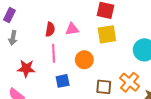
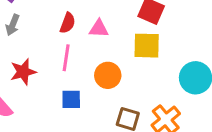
red star: (26, 68) -> (23, 72), turned -30

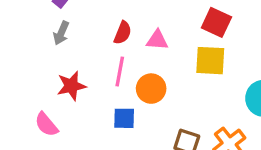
orange circle: (108, 75) -> (151, 89), moved

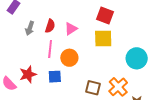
gray arrow: (61, 33) -> (30, 28), moved
pink triangle: (157, 40) -> (71, 29), turned -32
red star: (71, 86) -> (28, 74), moved

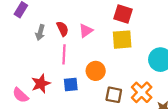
red semicircle: (50, 26) -> (63, 29), turned -40
orange circle: (69, 58) -> (96, 71), moved

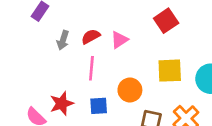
red square: (123, 14) -> (166, 21), turned 36
red semicircle: (63, 29) -> (91, 37), turned -96
yellow square: (122, 40) -> (170, 71), moved

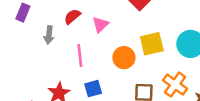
red semicircle: (91, 37) -> (72, 17), moved
orange circle: (130, 90) -> (124, 58), moved

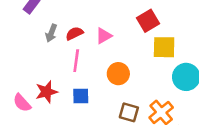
red semicircle: (72, 17) -> (74, 33), moved
yellow square: (152, 44) -> (164, 47), moved

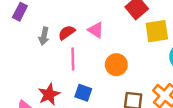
pink triangle: (104, 36) -> (96, 30), turned -48
blue square: (81, 96) -> (83, 93), turned 30

